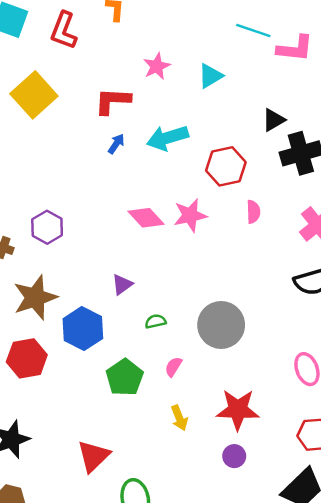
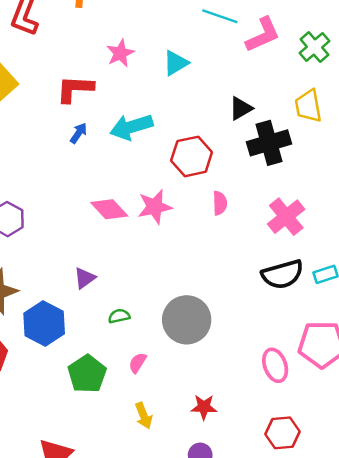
pink L-shape: (295, 48) -> (263, 35), turned -30
red star: (238, 410) -> (204, 407), size x0.6

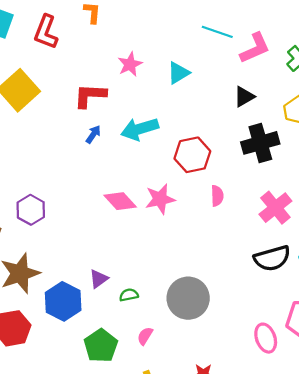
black triangle: (241, 108) -> (244, 97), moved
purple triangle: (85, 278) -> (99, 279), moved

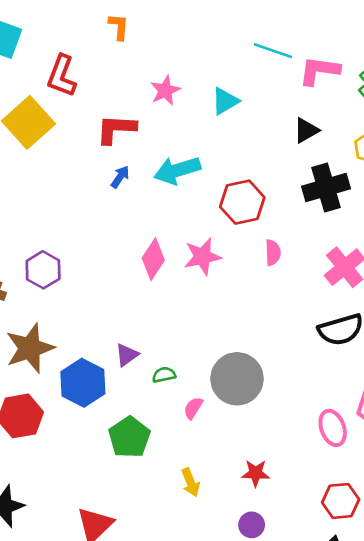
red L-shape: (46, 32) -> (62, 76), moved
pink L-shape: (255, 48) -> (319, 71), turned -148
pink diamond: (120, 201) -> (153, 259), turned 76
pink semicircle: (145, 336) -> (193, 408), moved

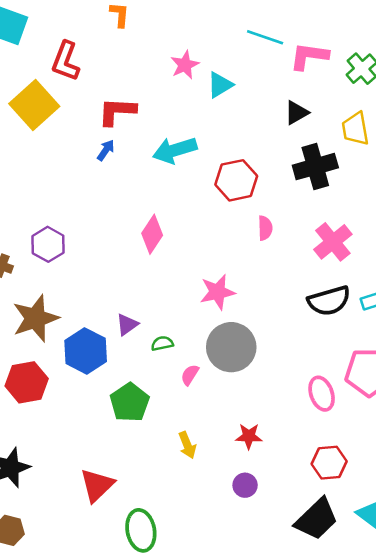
pink star: (165, 91) -> (185, 65), moved
blue arrow: (120, 177) -> (106, 150), moved
pink star: (202, 257) -> (217, 292), moved

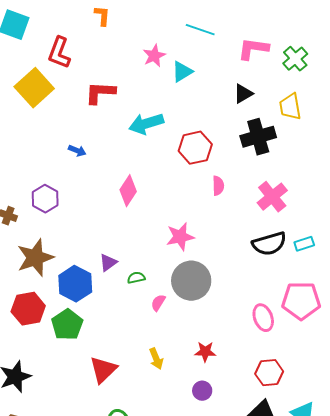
cyan line: (265, 37) -> (200, 30), moved
blue arrow: (106, 150) -> (77, 151), moved, turned 78
green pentagon: (130, 402) -> (67, 325), moved
red triangle: (97, 485) -> (103, 370), moved

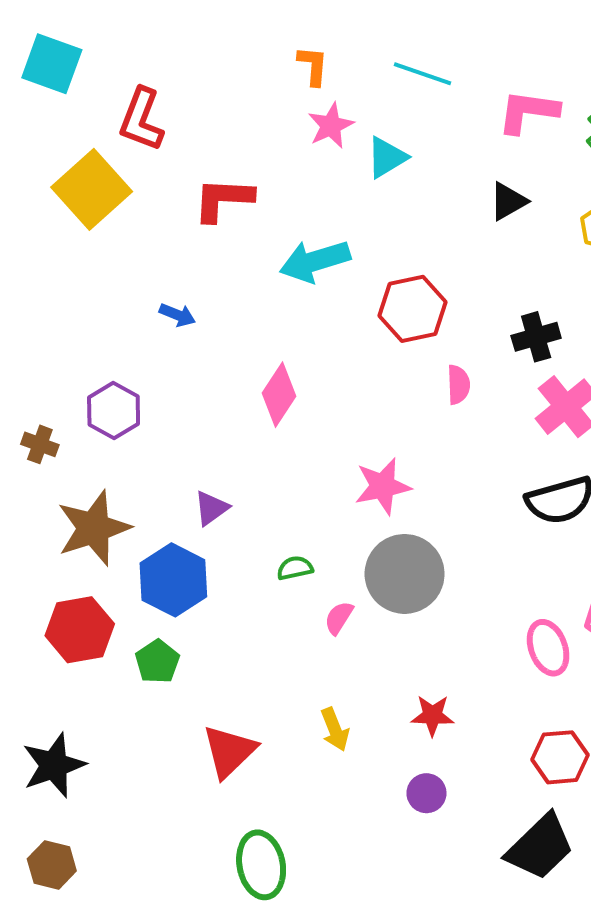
orange L-shape: (102, 16) -> (313, 66), moved
black cross: (258, 137) -> (536, 337), moved, size x0.7
purple triangle: (108, 263) -> (211, 508), moved
green pentagon: (67, 325) -> (157, 662), size x0.7

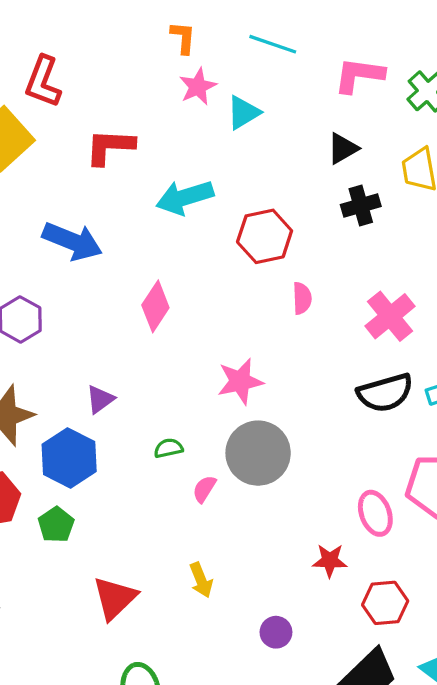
blue arrow: (177, 315) -> (72, 241), size x2.0
black cross: (536, 337) -> (361, 205), moved
red star: (432, 715) -> (330, 561), moved

